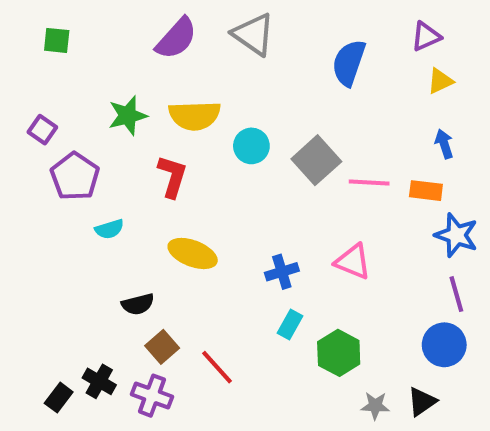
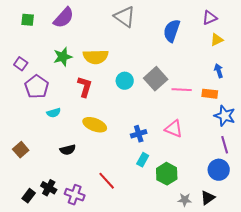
purple semicircle: (176, 38) -> (64, 18), moved
cyan circle: (251, 146) -> (125, 81), moved
brown square: (162, 347) -> (21, 150), moved

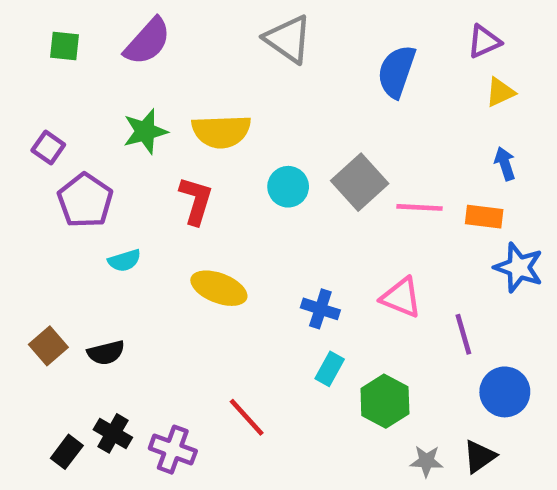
blue cross: (139, 134) -> (320, 309), turned 35
purple line: (225, 145) -> (463, 334), moved
black semicircle: (68, 150) -> (106, 353), moved

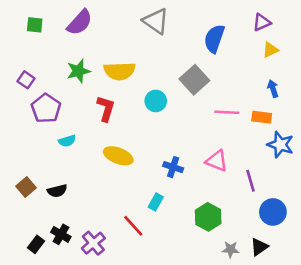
gray square: (360, 182) -> (194, 80), moved
cyan rectangle: (330, 369) -> (156, 202), moved
purple cross: (173, 450) -> (93, 243), turned 30

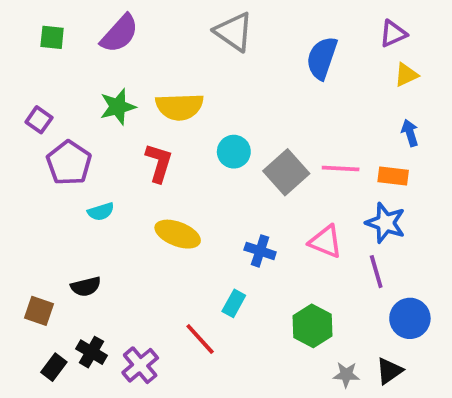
gray square: (194, 80) -> (286, 172), moved
blue star: (280, 145) -> (386, 223), moved
brown square: (26, 187) -> (39, 311), moved, turned -30

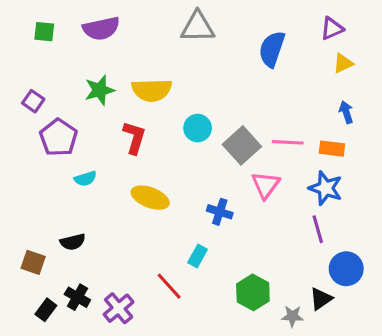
gray triangle: (234, 32) -> (198, 27), turned -36
purple semicircle: (120, 34) -> (101, 28), turned 36
pink triangle: (326, 242) -> (266, 185), moved, turned 44
green hexagon: (312, 326) -> (253, 292), moved
black triangle: (389, 371) -> (321, 299), moved

